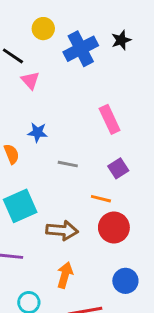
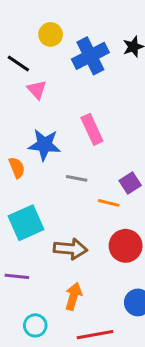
pink rectangle: (110, 119) -> (92, 129), moved
blue star: (38, 132) -> (44, 145), size x1.5
orange line: (101, 199) -> (109, 203), moved

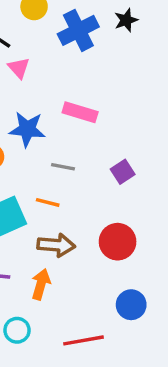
pink rectangle: (92, 129) -> (80, 112), turned -48
orange line: (109, 203) -> (48, 202), moved
orange arrow: (74, 296) -> (41, 284), moved

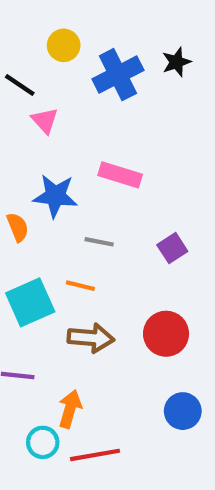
orange arrow: (41, 284) -> (70, 409), moved
red line: (83, 340) -> (95, 455), moved

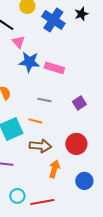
blue cross: (118, 75) -> (53, 20), turned -30
blue star: (55, 196) -> (29, 62), moved
orange arrow: (70, 409) -> (54, 169), moved

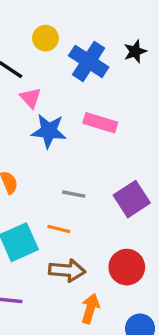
pink rectangle: (54, 68) -> (100, 123), moved
purple square: (79, 103) -> (132, 199), size x1.5

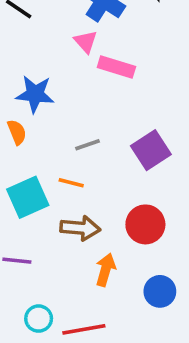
pink triangle: (31, 98) -> (86, 42), moved
blue star: (49, 131) -> (35, 94), moved
gray line: (74, 194) -> (87, 145), turned -30

